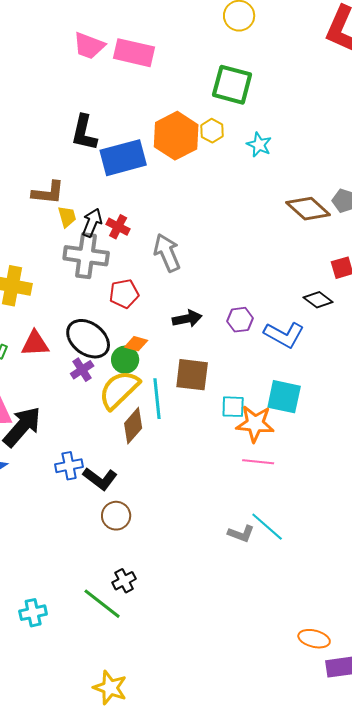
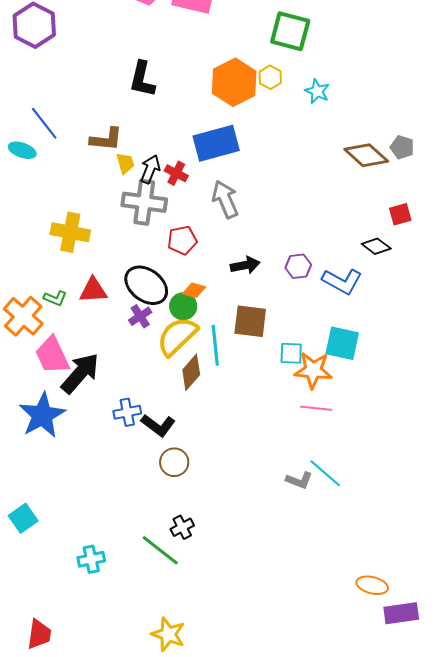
blue rectangle: (123, 158) -> (216, 143), moved

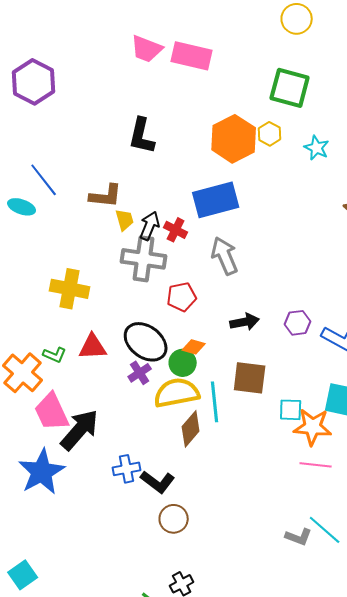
yellow semicircle: (177, 336) -> (177, 393), turned 33

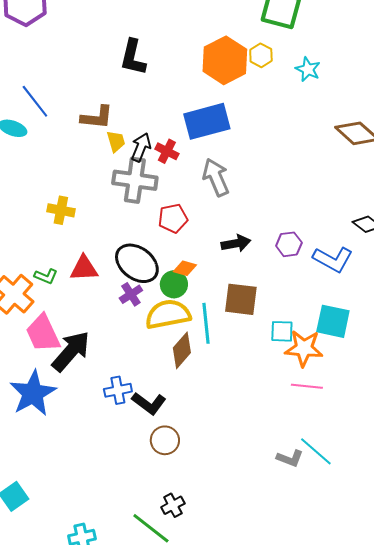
yellow cross: (70, 289) -> (61, 210), size x0.7

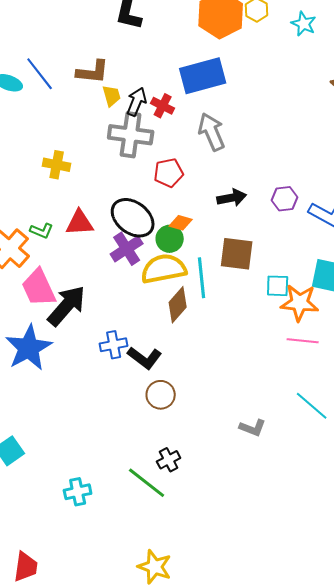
blue line: (35, 101) -> (40, 74), moved
purple cross: (131, 294) -> (127, 249), size x1.4
gray L-shape: (290, 458) -> (253, 428), moved

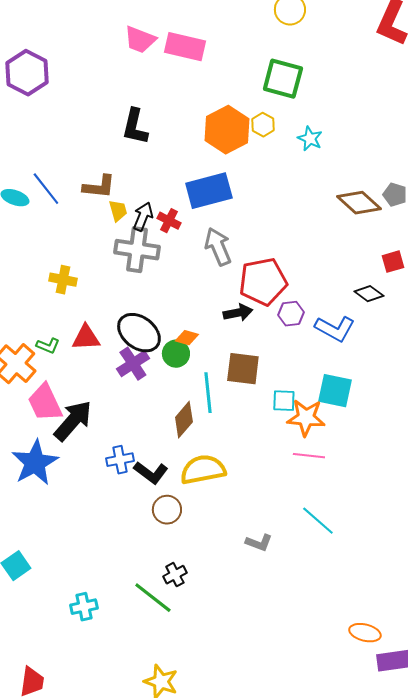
red pentagon: (169, 173) -> (263, 282), moved, size x1.6
yellow semicircle: (164, 269) -> (203, 470), moved

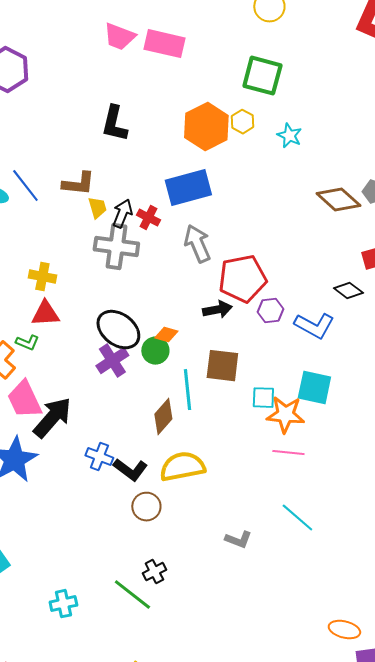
red triangle: (86, 338) -> (45, 314), moved
blue cross: (120, 460) -> (99, 457), turned 32

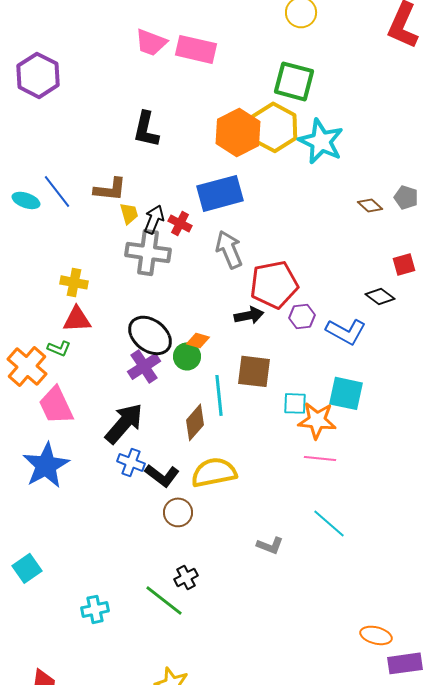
yellow hexagon: (242, 122) -> (274, 127), size x2.0
cyan star: (289, 136) -> (321, 141), size x1.8
brown diamond: (338, 200) -> (370, 205), size x0.6
black arrow: (52, 418) -> (124, 423), moved

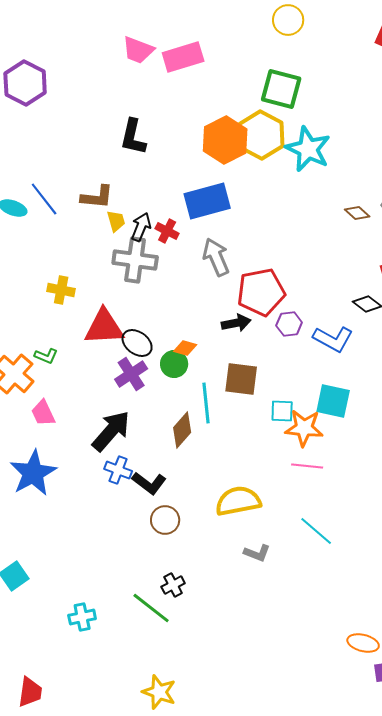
pink rectangle: (196, 49) -> (183, 57), turned -30
red triangle: (77, 319) -> (104, 327), moved, size x1.4
black ellipse: (150, 335) -> (137, 343), size x0.7
pink trapezoid: (56, 405) -> (43, 413), size x0.7
yellow semicircle: (214, 472) -> (238, 501), moved

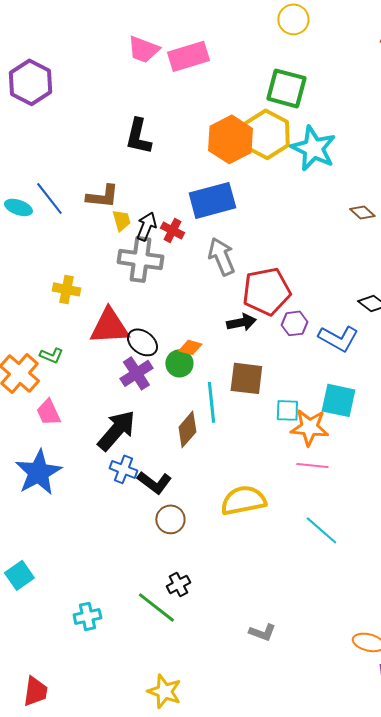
gray L-shape: (257, 553) -> (262, 632), moved

